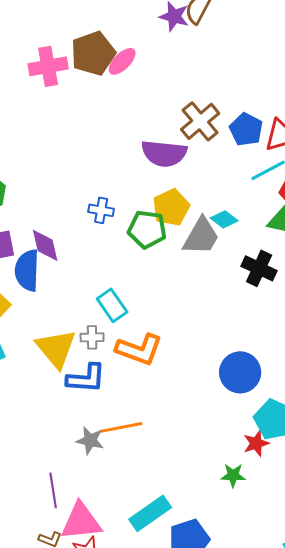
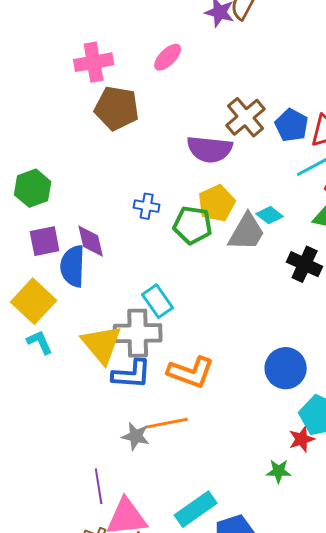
brown pentagon: (93, 53) -> (117, 108), moved, turned 30
gray cross: (92, 337) -> (138, 333), size x2.0
orange L-shape: (139, 349) -> (191, 372), moved

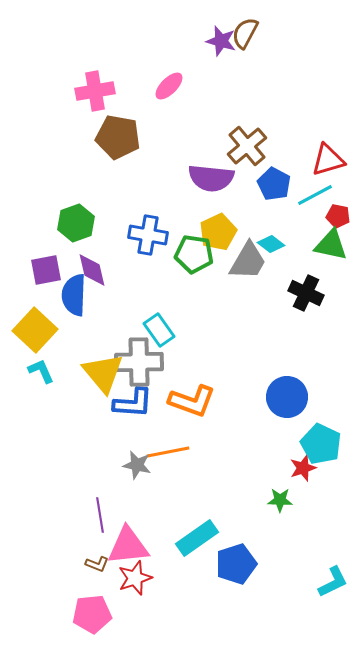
blue pentagon: (292, 125) -> (274, 184), moved
green hexagon: (33, 188) -> (76, 223), moved
blue cross: (147, 206) -> (148, 235), size x1.5

